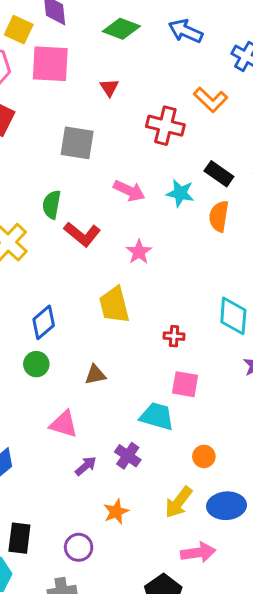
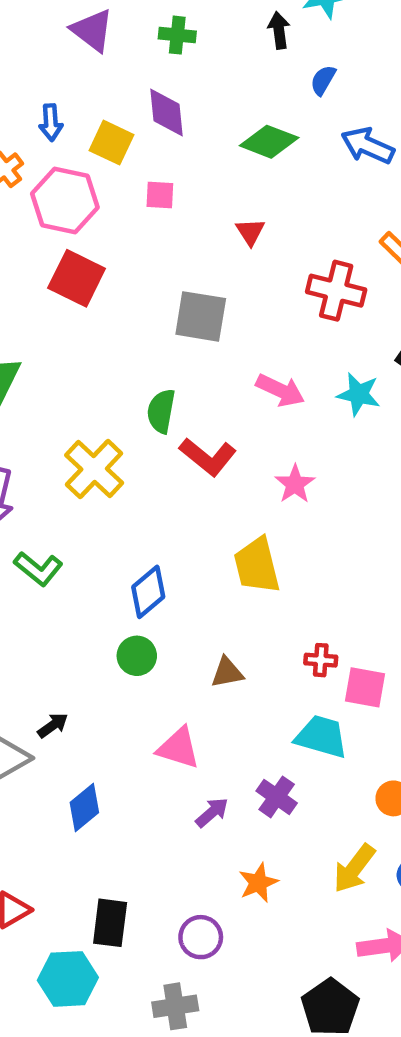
pink square: (50, 64) -> (160, 195), size x0.5
red cross: (174, 336) -> (321, 660), moved

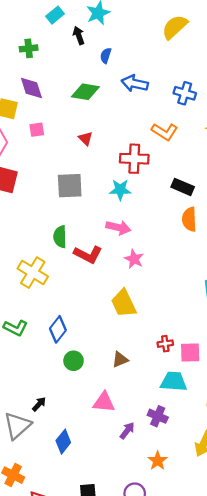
pink arrow: (280, 390) -> (118, 228), moved
cyan star: (359, 394) -> (120, 190), moved
blue diamond: (148, 592) -> (58, 329), moved

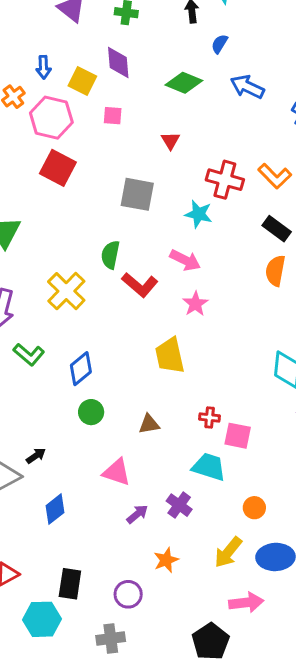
orange L-shape: (165, 132) -> (275, 176), moved

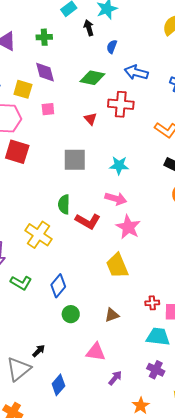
red cross: (225, 180) -> (121, 104), moved
pink star: (195, 304) -> (128, 227), size x1.4
purple cross: (179, 505) -> (156, 370), moved

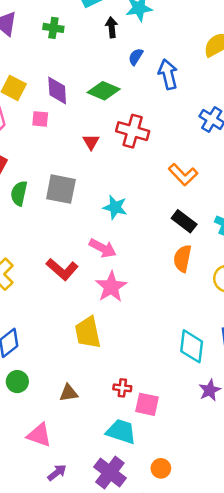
purple diamond: (45, 72) -> (57, 90), moved
blue arrow: (136, 72) -> (168, 74), moved, turned 50
green semicircle: (64, 204) -> (19, 193), moved
purple cross: (156, 370) -> (110, 473), size x1.4

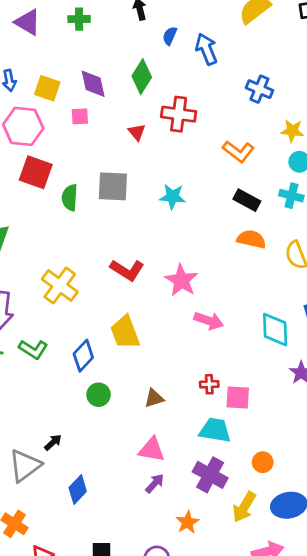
green diamond: (104, 91) -> (142, 77), turned -72
pink arrow: (103, 248) -> (209, 321), moved
orange semicircle: (182, 258) -> (251, 239), turned 100
yellow trapezoid: (88, 332) -> (125, 332), moved
pink triangle: (39, 435) -> (152, 450), moved

